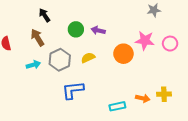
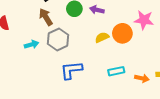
brown arrow: (37, 37) -> (46, 17), moved
yellow semicircle: (88, 58) -> (102, 37), moved
cyan rectangle: (117, 106) -> (116, 71), moved

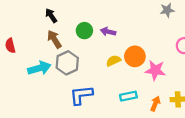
pink star: (144, 20) -> (155, 70), moved
cyan arrow: (31, 45) -> (39, 68), size x1.5
orange arrow: (142, 78) -> (155, 104), turned -80

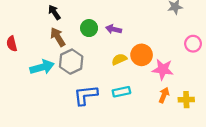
cyan rectangle: (128, 96) -> (121, 92), moved
orange arrow: (155, 104) -> (164, 95), moved

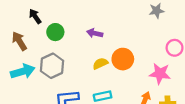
green circle: (89, 28) -> (55, 32), moved
brown arrow: (58, 37) -> (19, 41), moved
pink star: (163, 69) -> (160, 74), moved

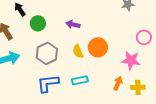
yellow semicircle: (100, 64) -> (78, 51), turned -88
gray hexagon: (52, 66) -> (47, 53), moved

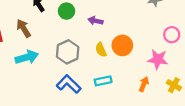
green circle: (38, 23) -> (67, 11), moved
blue L-shape: (48, 83) -> (69, 84), turned 50
yellow cross: (138, 87) -> (174, 85), moved, turned 32

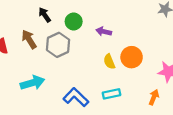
gray hexagon: (68, 52) -> (58, 45), moved
cyan arrow: (27, 57) -> (32, 83), moved

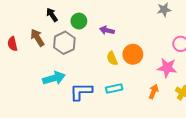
cyan arrow: (32, 83) -> (54, 78), moved
blue L-shape: (76, 97) -> (81, 92), turned -45

